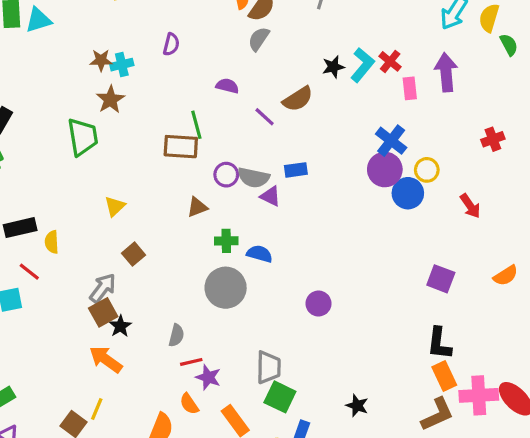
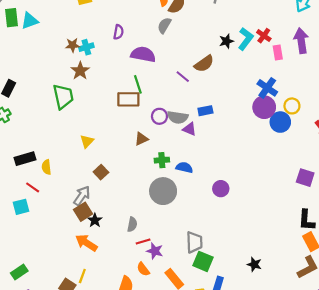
gray semicircle: (259, 39) -> (164, 25), moved
purple semicircle: (227, 86) -> (143, 54), moved, size x1.6
purple circle: (318, 304) -> (221, 189), moved

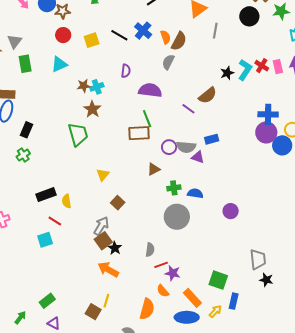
cyan triangle: (30, 21) -> (59, 64), moved
pink rectangle: (278, 53) -> (278, 67), moved
blue cross: (267, 88) -> (268, 114), turned -30
gray trapezoid: (194, 242) -> (258, 259), moved

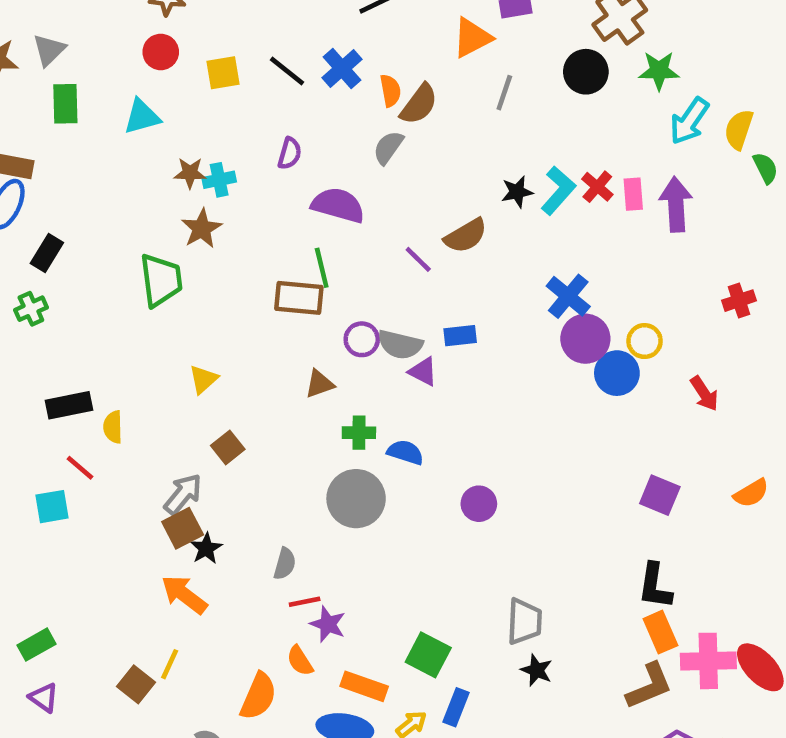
blue cross: (268, 114) -> (568, 296), moved, turned 30
orange rectangle: (192, 298) -> (364, 686), turned -36

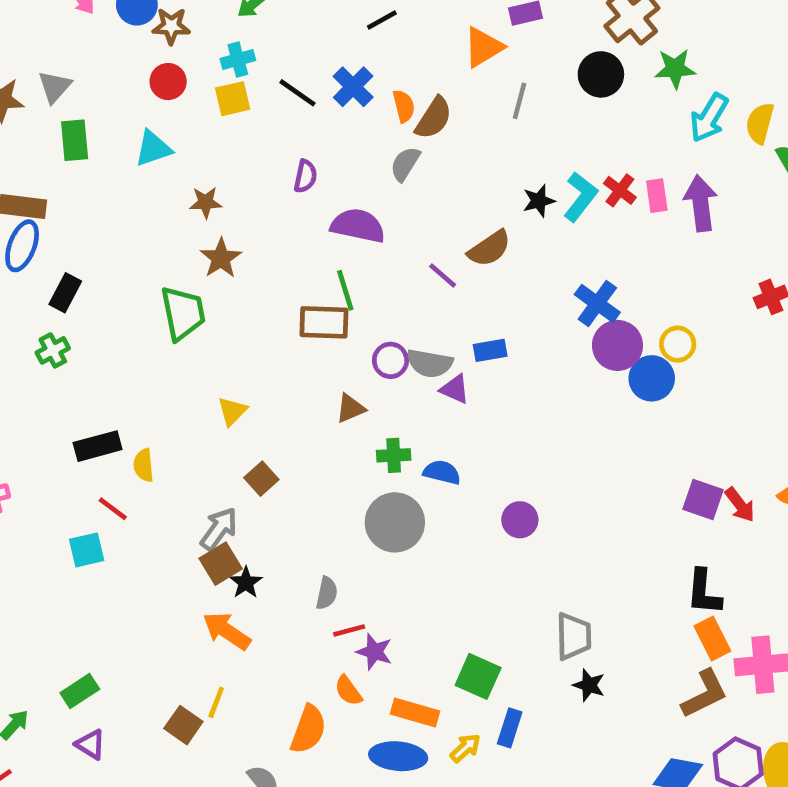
cyan cross: (219, 180) -> (238, 59), moved
red arrow: (704, 394) -> (740, 505), moved

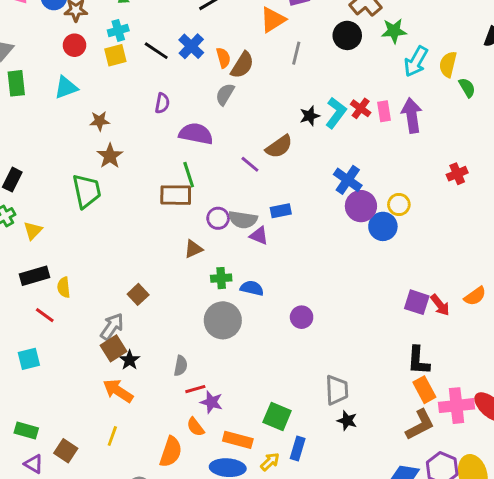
yellow triangle: (232, 411) -> (33, 231), moved
cyan square: (87, 550) -> (29, 359), moved
green rectangle: (80, 691) -> (26, 430), turned 50
brown square: (183, 725) -> (66, 451), moved

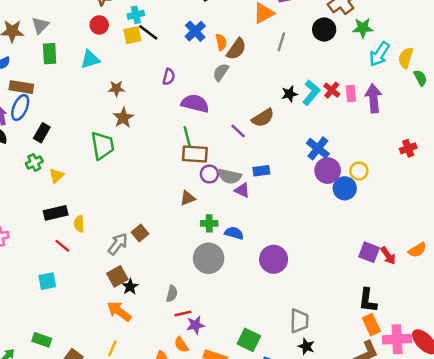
black line: (156, 51) -> (148, 32), moved
brown rectangle: (176, 195) -> (195, 154), moved
purple circle: (302, 317) -> (274, 259), size x1.5
gray arrow: (112, 327) -> (118, 244), moved
purple star: (211, 402) -> (195, 325), turned -30

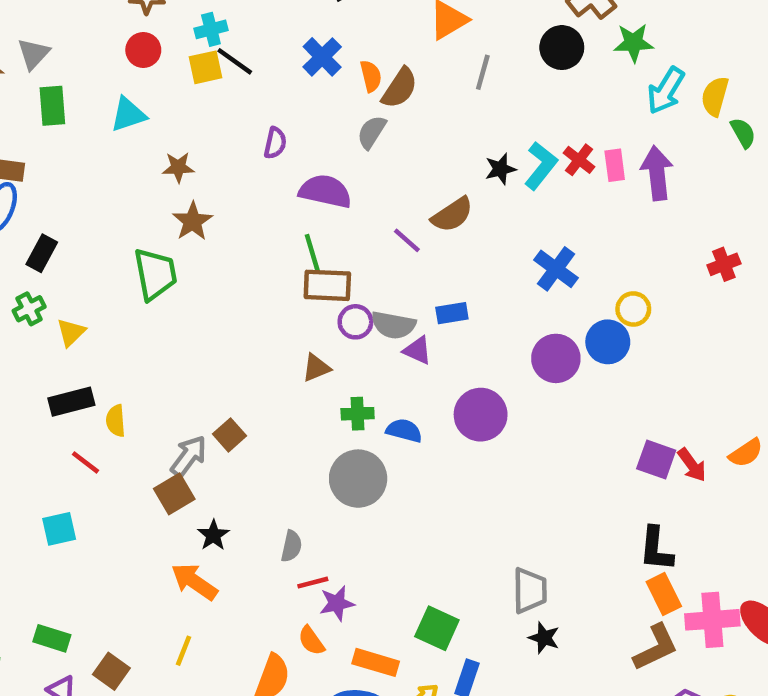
purple circle: (328, 171) -> (556, 358), moved
purple circle: (274, 259) -> (481, 415), moved
brown square: (117, 276) -> (174, 494), moved

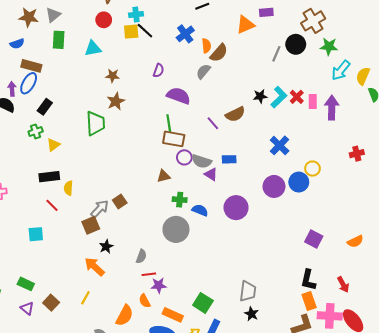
gray line: (483, 72) -> (276, 54), moved
red arrow: (692, 465) -> (343, 285), moved

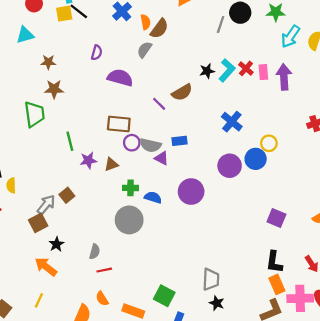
brown star: (116, 101) -> (54, 89), turned 30
green line: (169, 124) -> (70, 141), moved
purple star: (159, 285) -> (88, 160), moved

